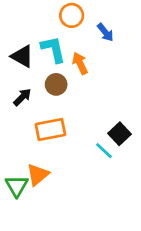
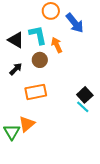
blue arrow: (105, 32) -> (75, 23), size x1.5
cyan line: (104, 151) -> (83, 107), moved

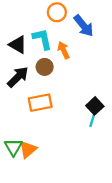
black arrow: (16, 69) -> (18, 77), size x1.5
cyan line: (83, 107) -> (93, 119), turned 64
orange triangle: (27, 124) -> (28, 149), moved

